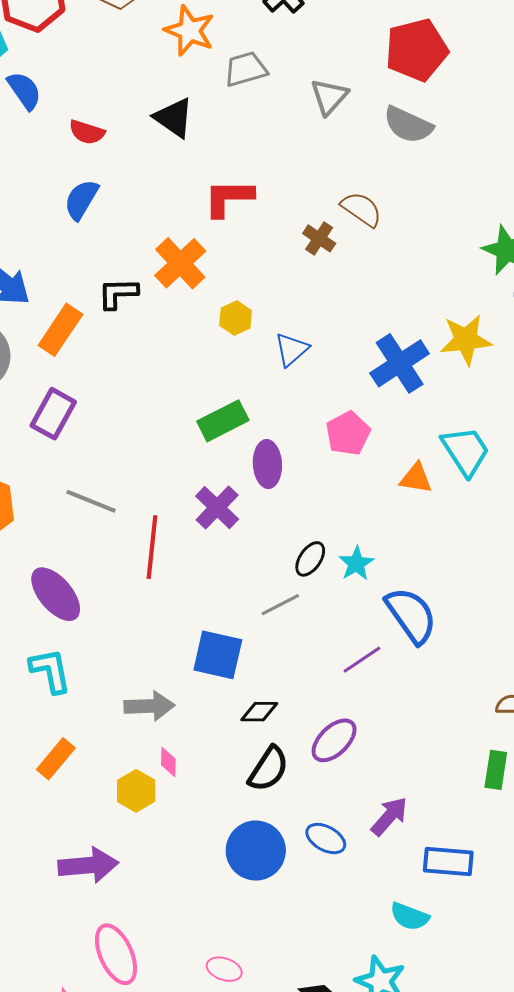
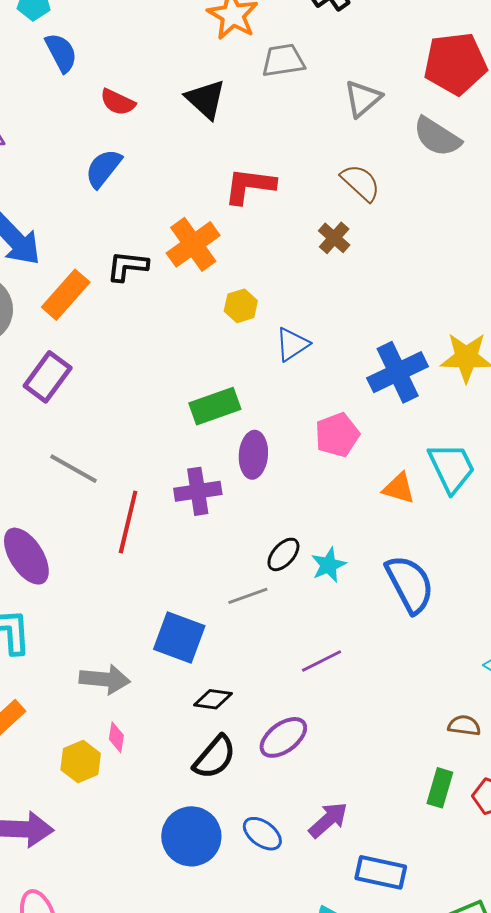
brown semicircle: (361, 209) -> (361, 183), moved
purple cross: (217, 508) -> (198, 491), turned 30
blue semicircle: (411, 615) -> (410, 584), moved

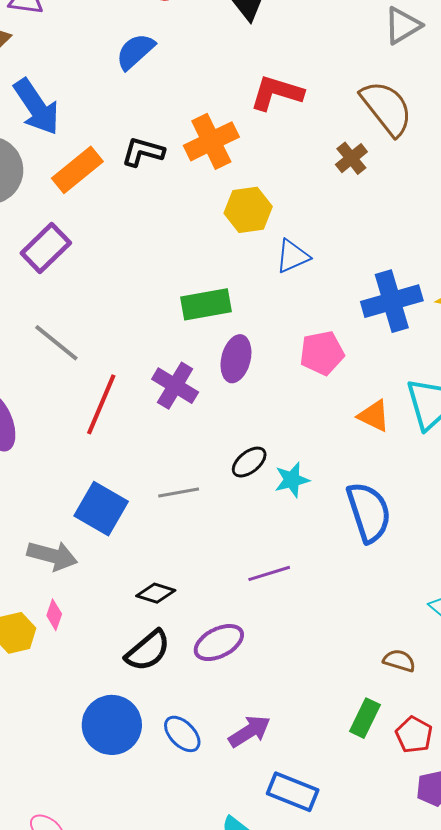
brown semicircle: (361, 183) -> (387, 108), size x1.4
yellow hexagon: (241, 306) -> (248, 210), size x1.4
purple cross: (198, 491) -> (175, 386), turned 30
gray line: (248, 596) -> (179, 492), moved
blue square: (179, 638) -> (101, 509), moved

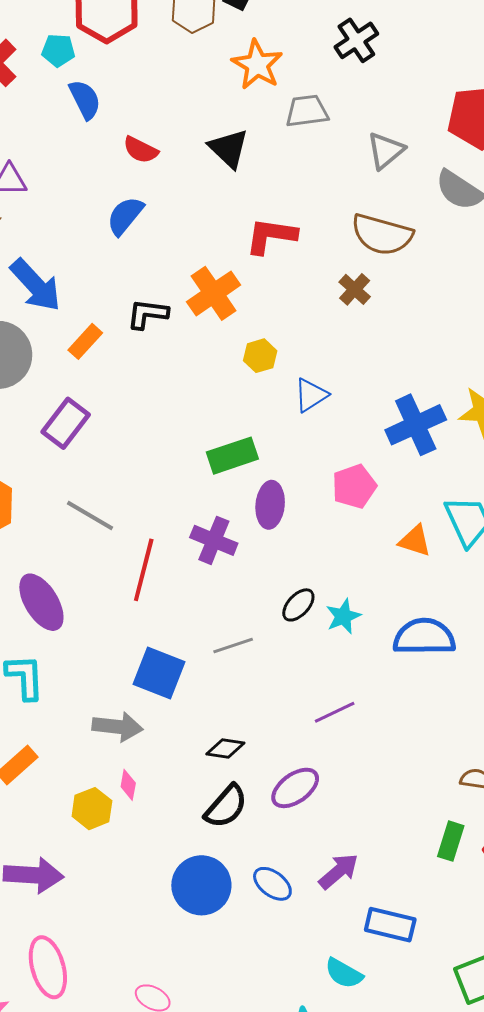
brown semicircle: (387, 108) -> (382, 235), turned 152
orange rectangle: (77, 170) -> (85, 341), size x0.7
yellow hexagon: (248, 210) -> (260, 356), size x0.7
blue semicircle: (369, 512) -> (424, 637), turned -64

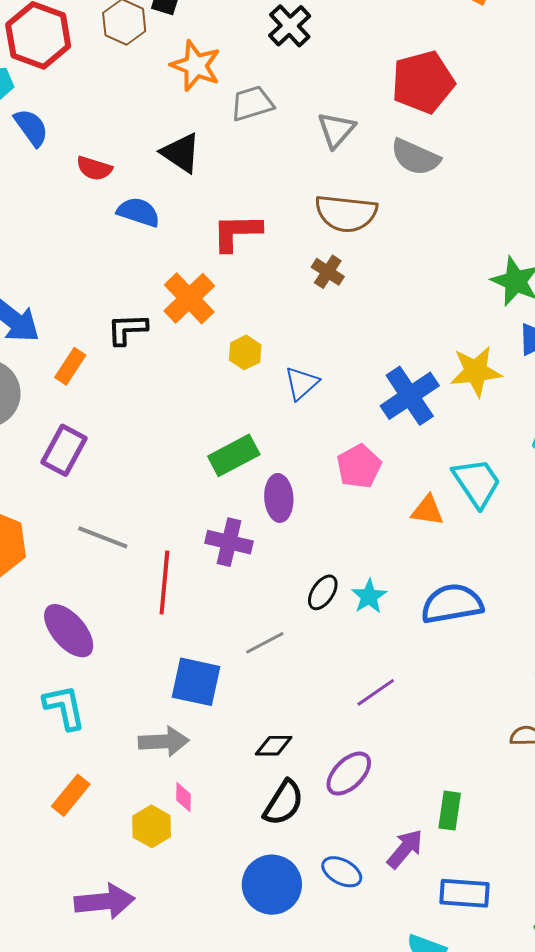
blue semicircle: (125, 216) -> (138, 212), moved, turned 78
green rectangle: (451, 841) -> (450, 811), moved

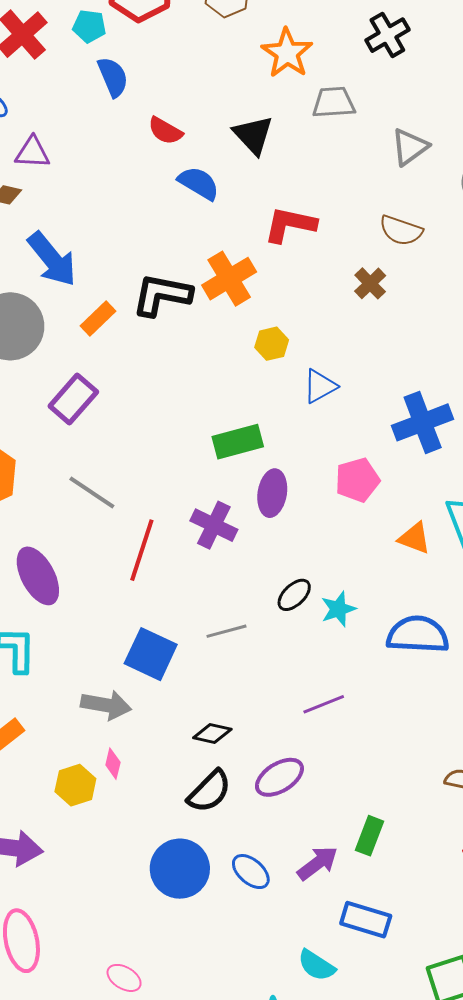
brown semicircle: (346, 213) -> (401, 230), size x0.7
black L-shape: (127, 329) -> (162, 295), size x1.4

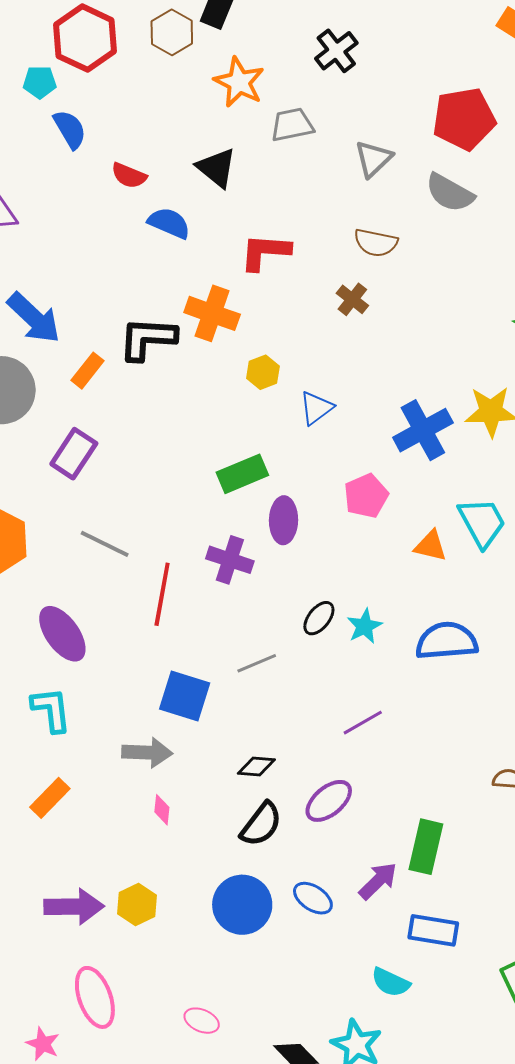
orange cross: (229, 279) -> (212, 313), turned -32
yellow hexagon: (75, 785) -> (137, 904), moved
green rectangle: (370, 836) -> (426, 847), size x1.4

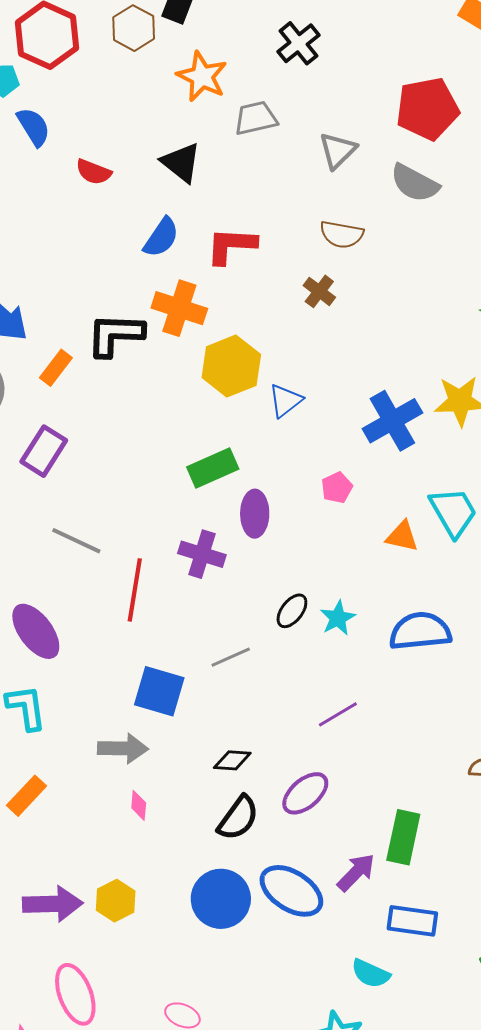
blue semicircle: (169, 223) -> (161, 237), moved, turned 102
yellow hexagon: (263, 372) -> (231, 366), size x1.8
pink pentagon: (366, 496) -> (337, 488), size x0.7
blue ellipse: (313, 898) -> (291, 891), size x1.6

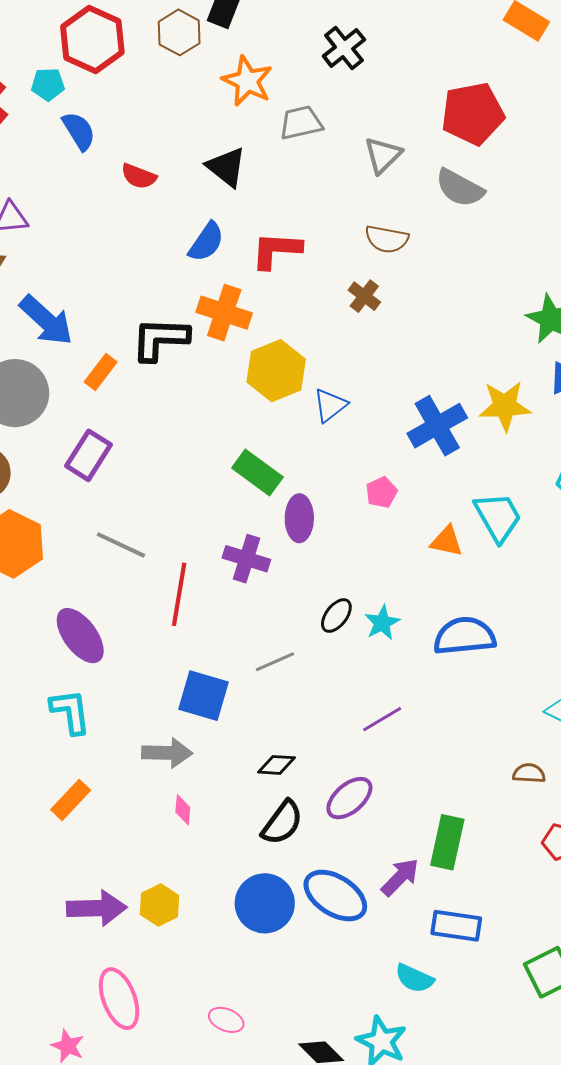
green rectangle: (213, 468) -> (257, 472), turned 60

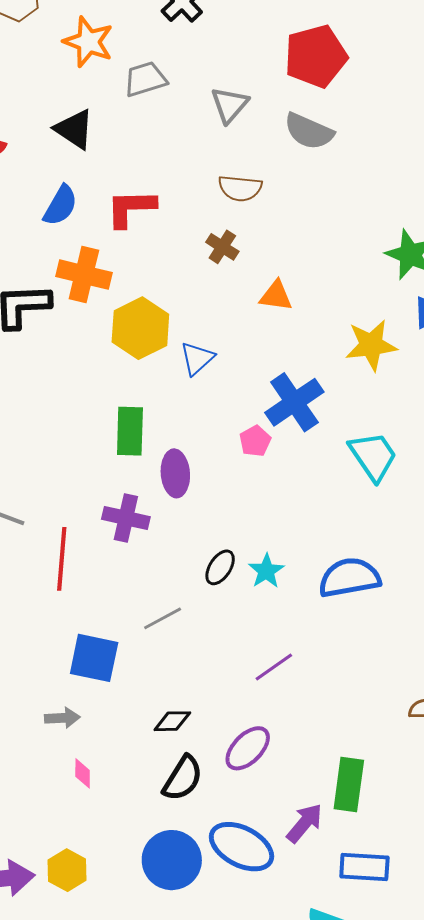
blue cross: (437, 426) -> (294, 402), moved
green rectangle: (257, 472) -> (130, 431), turned 60
orange triangle: (447, 541) -> (276, 296), moved
gray arrow: (167, 753) -> (62, 718), size x0.7

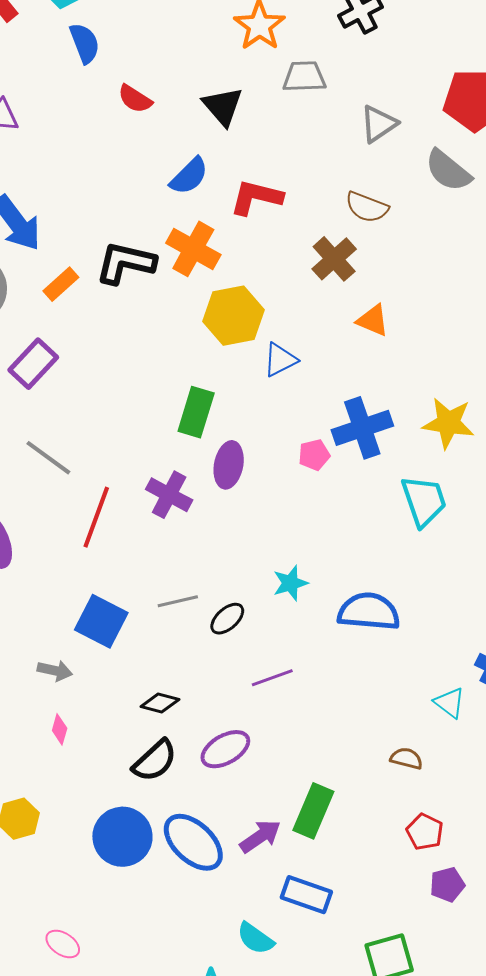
brown cross: (222, 247) -> (334, 259), size x1.4
yellow star: (371, 345) -> (448, 423), moved
black ellipse: (220, 567) -> (227, 619), moved

